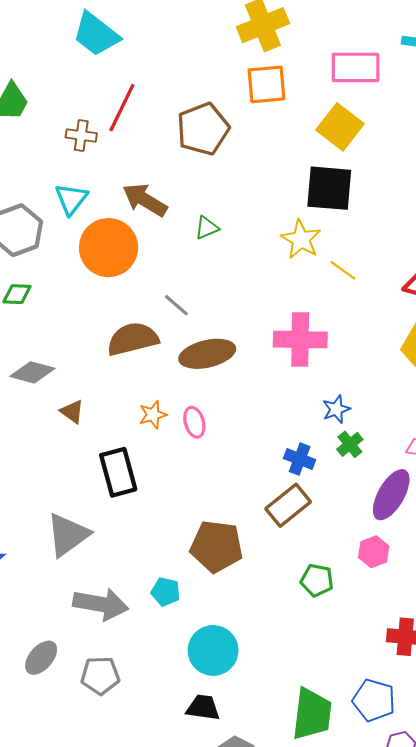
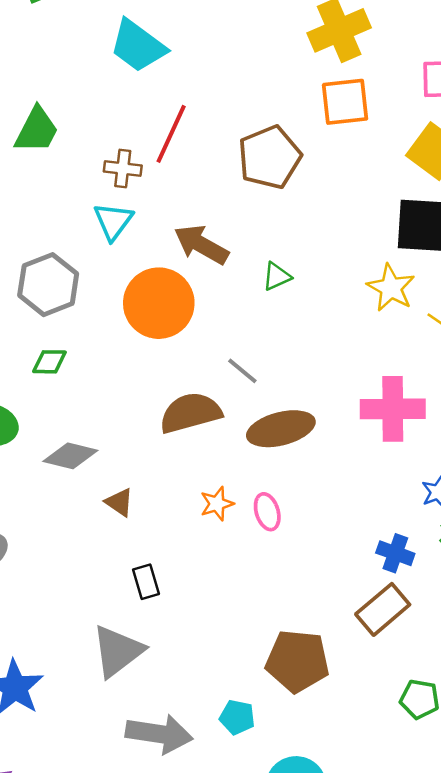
cyan triangle: (71, 199) -> (113, 221), moved
black rectangle: (118, 472) -> (146, 582), moved, size x0.6

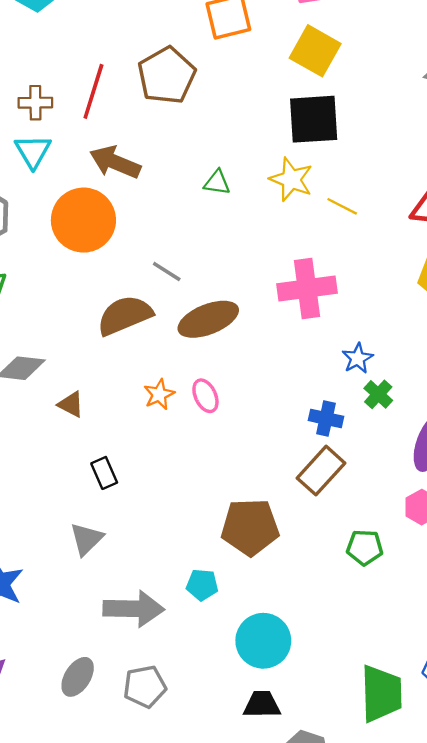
red line: (171, 134) -> (93, 91), moved
green triangle: (277, 276) -> (217, 182), moved, turned 40
gray triangle: (118, 651) -> (86, 539), size x0.7

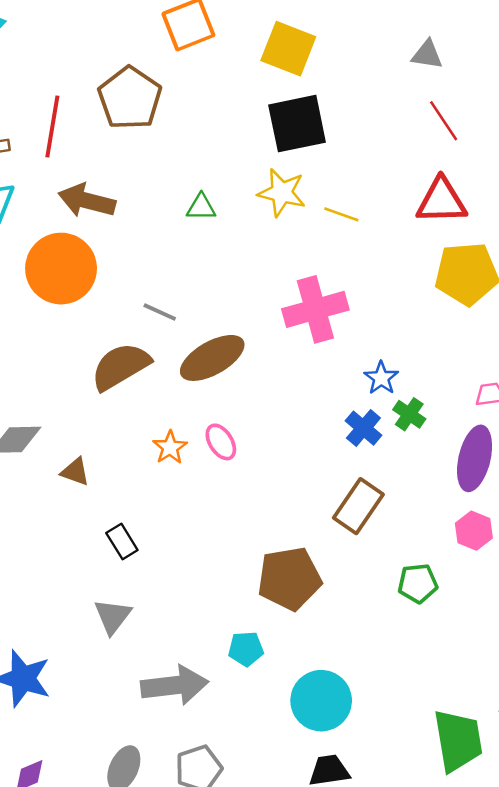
blue cross: (326, 418) -> (363, 428), moved, turned 36

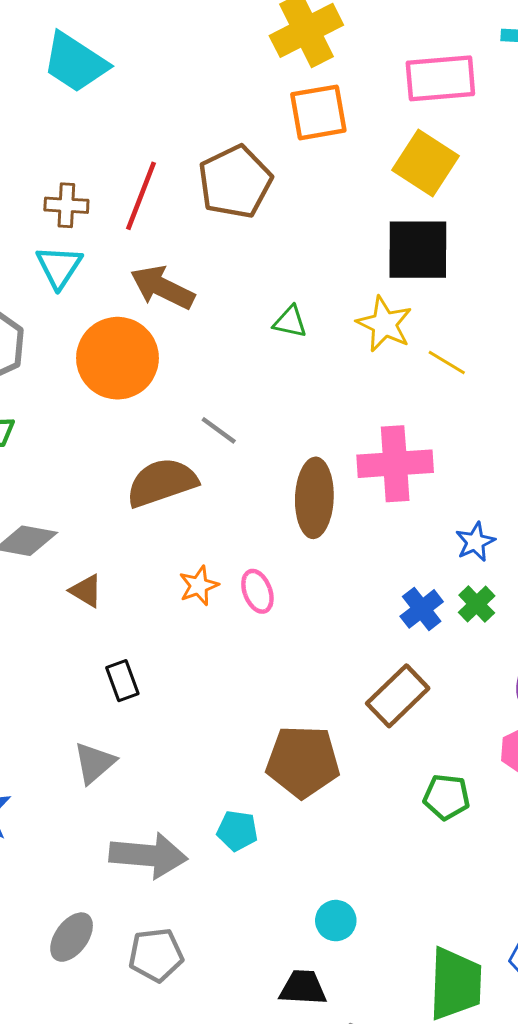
brown ellipse: (212, 358) -> (314, 498), moved, turned -70
blue star: (381, 378) -> (475, 542), moved
cyan circle: (321, 701) -> (336, 921), moved, size x0.6

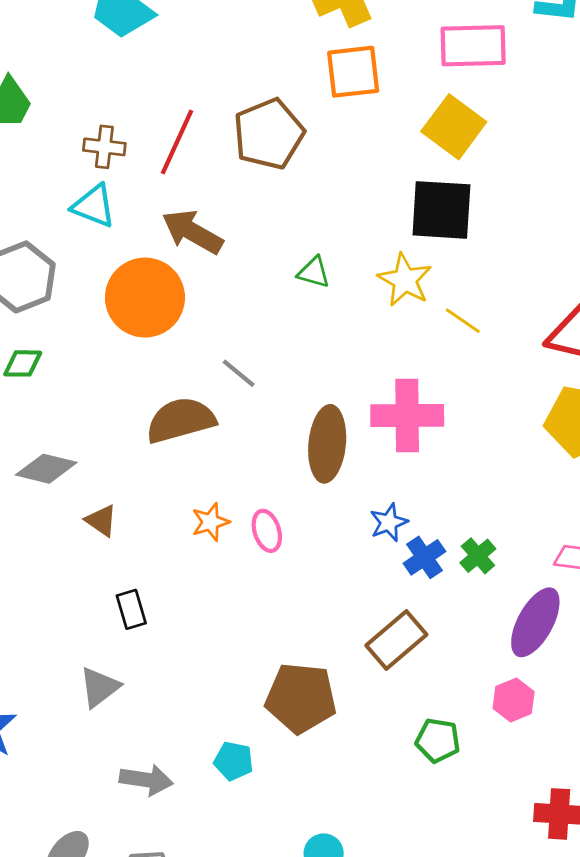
cyan triangle: (59, 267) -> (94, 206), turned -45
blue star: (475, 542) -> (389, 522), moved
gray arrow: (148, 855) -> (146, 780), size x0.7

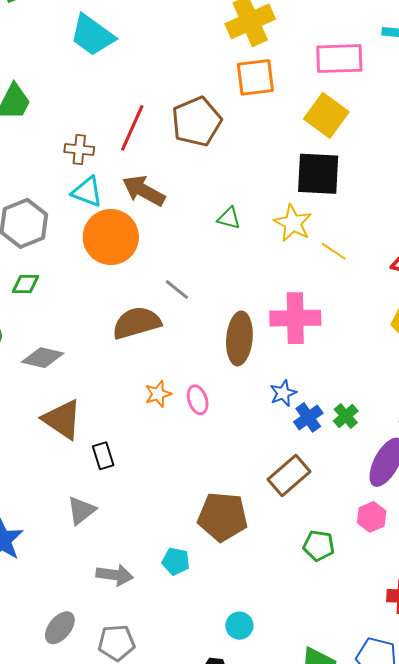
brown cross: (104, 147) -> (79, 150), moved
cyan triangle: (94, 206) -> (87, 192), moved
brown triangle: (101, 521) -> (62, 419), moved, size x1.8

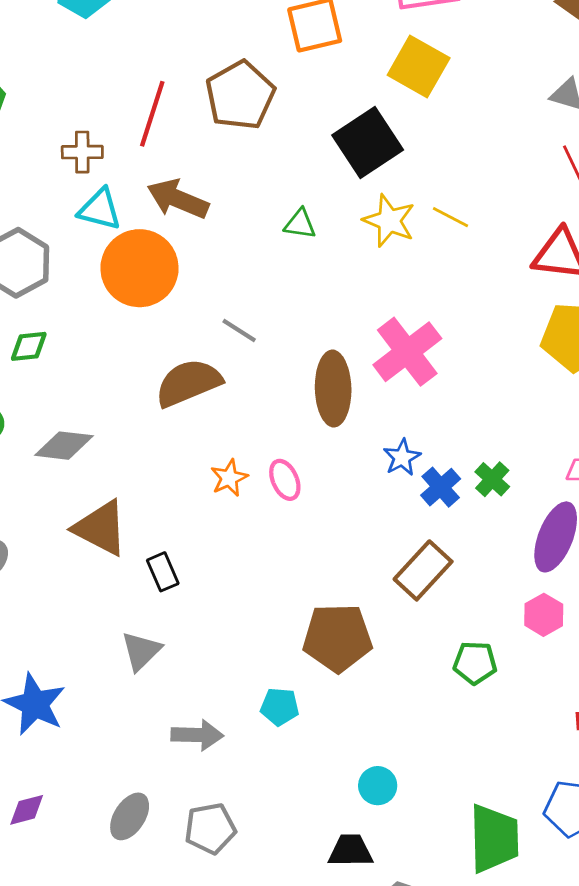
black square: (318, 174) -> (368, 143), moved, turned -30
yellow line: (334, 251) -> (450, 217), moved
pink cross: (295, 318) -> (407, 352), turned -30

